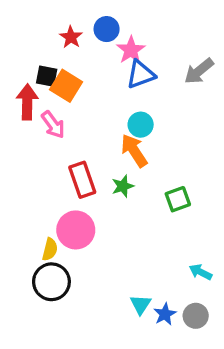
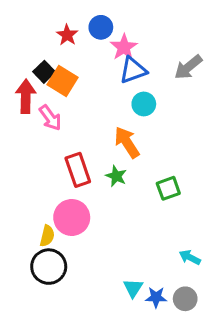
black square: (47, 76) -> (44, 72), turned 35
cyan circle: (141, 125) -> (144, 104), moved
green star: (123, 186) -> (116, 176), turned -30
blue star: (165, 314) -> (156, 297), turned 30

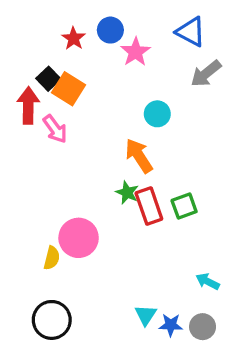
blue triangle: (133, 70) -> (191, 32), moved, turned 48
red rectangle: (78, 170) -> (149, 206), moved
black circle: (49, 267) -> (52, 320), moved

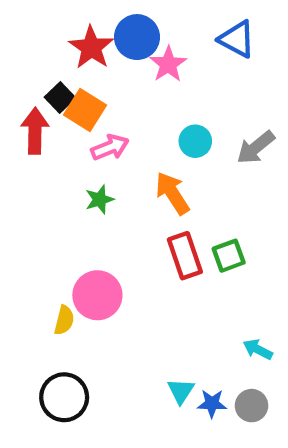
blue circle: (110, 30) -> (137, 37), size x1.4
red star: (74, 38) -> (91, 47), size x1.5
gray arrow: (206, 74) -> (256, 147), moved
pink arrow: (55, 129) -> (110, 147), moved, turned -76
green star: (127, 193) -> (100, 199), moved, turned 30

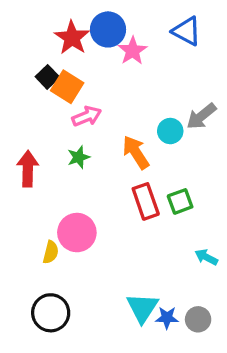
red arrow: (35, 131) -> (28, 169), moved
cyan circle: (195, 141) -> (170, 131), moved
cyan arrow: (258, 349) -> (206, 257), moved
cyan triangle: (181, 391) -> (142, 308), size x1.5

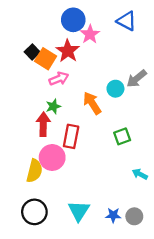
red star: (72, 38) -> (68, 51), moved
red arrow: (28, 169) -> (43, 124), moved
red rectangle: (146, 201) -> (71, 136), moved, turned 30
yellow semicircle: (51, 252) -> (34, 171), size x1.5
cyan triangle: (142, 308) -> (79, 211), moved

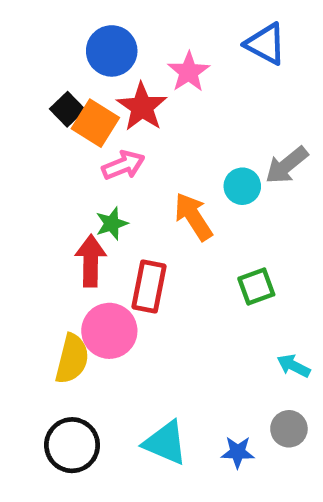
blue circle: (73, 20) -> (112, 51), moved
cyan triangle: (79, 211) -> (165, 443), turned -40
gray circle: (134, 216) -> (289, 429), moved

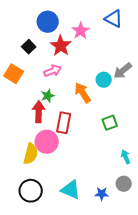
orange square: (95, 123) -> (14, 74), moved
cyan arrow: (294, 366) -> (126, 157), turned 40

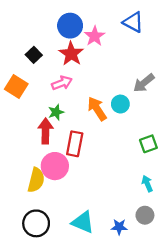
blue circle: (48, 22) -> (70, 26), moved
cyan circle: (104, 80) -> (120, 104), moved
green square: (110, 123) -> (148, 144), moved

